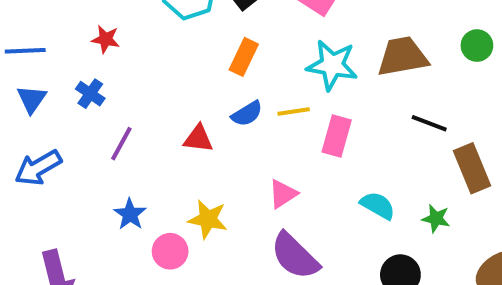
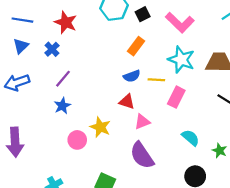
red star: (106, 39) -> (66, 22), size x1.5
red triangle: (198, 139) -> (127, 102), moved
blue star: (130, 214) -> (62, 106), moved

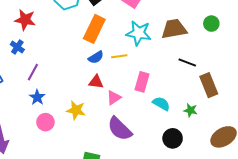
orange rectangle: (136, 46) -> (94, 29), size x1.5
pink rectangle: (176, 97) -> (142, 82), moved
pink circle: (77, 140) -> (45, 122), moved

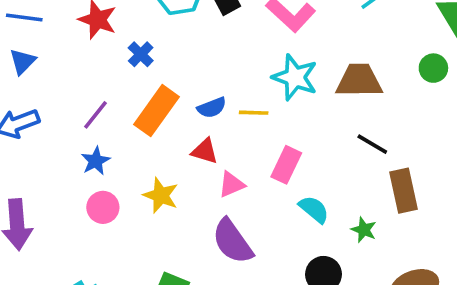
green circle: (211, 24) -> (433, 68), moved
orange rectangle: (94, 29) -> (156, 111), moved
blue cross: (17, 47) -> (141, 54), moved

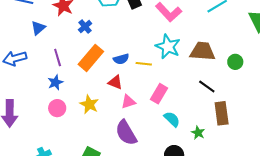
blue triangle: (23, 61) -> (38, 28), moved
green circle: (433, 68) -> (235, 62), moved
purple line: (95, 115) -> (58, 57), turned -60

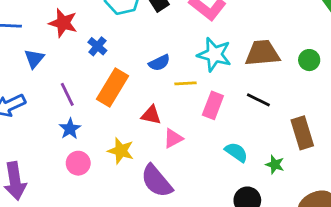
blue semicircle: (121, 59) -> (159, 63), moved
black line: (207, 86) -> (258, 100), moved
pink rectangle: (159, 94) -> (213, 105), moved
purple semicircle: (126, 133) -> (157, 181), moved

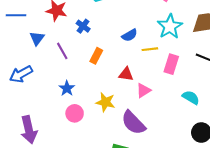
cyan star: (214, 55) -> (170, 26), turned 30
orange rectangle: (113, 88) -> (96, 56), size x0.6
purple line: (67, 94) -> (62, 51), moved

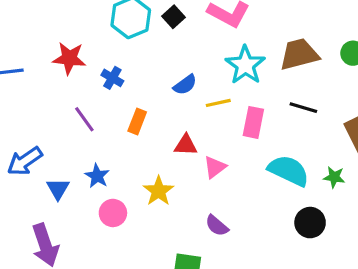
blue triangle: (37, 38) -> (58, 189), moved
cyan semicircle: (191, 97) -> (289, 171), size x1.5
yellow star: (105, 102) -> (158, 191), turned 30
purple semicircle: (133, 123) -> (217, 226), moved, size x0.6

